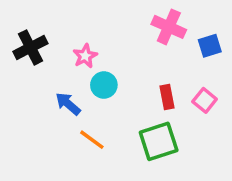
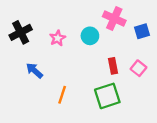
cyan circle: (104, 85) -> (90, 36), moved
blue arrow: (68, 104) -> (34, 71), moved
orange line: (92, 140) -> (62, 95), turned 72

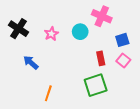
blue square: (142, 31) -> (122, 40), moved
black cross: (21, 32) -> (19, 29), turned -30
orange line: (62, 95) -> (48, 93), moved

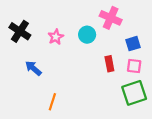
pink square: (123, 60) -> (134, 66), turned -32
green square: (96, 85) -> (134, 93), moved

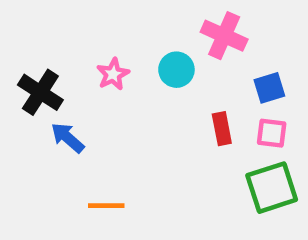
black cross: (20, 31) -> (40, 92), moved
orange line: (52, 102) -> (106, 206), turned 72

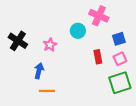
pink star: (113, 74) -> (50, 45), moved
pink square: (272, 133) -> (120, 59), turned -32
blue arrow: (68, 138) -> (39, 71), moved, turned 63

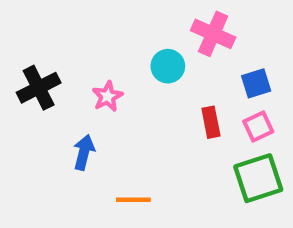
black cross: (18, 41) -> (39, 88), turned 30
orange line: (47, 91) -> (133, 200), moved

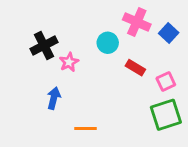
blue square: (256, 83) -> (169, 33), moved, turned -30
black cross: (39, 88) -> (44, 46), moved
red rectangle: (211, 122) -> (135, 68), moved, turned -48

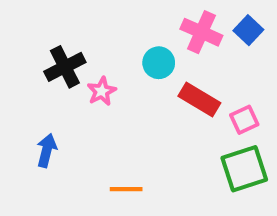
blue square: (169, 33) -> (248, 30), moved
red rectangle: (135, 68) -> (199, 99), size x1.4
blue arrow: (54, 98) -> (47, 150), moved

